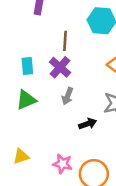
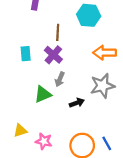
green triangle: (26, 100) -> (43, 94), moved
pink star: (63, 164) -> (44, 141), moved

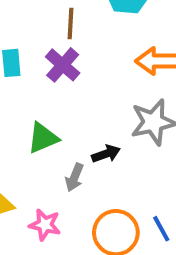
gray arrow: (60, 79) -> (74, 177), moved

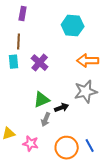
brown line: (71, 24) -> (19, 42), moved
green triangle: (43, 138) -> (42, 100), moved

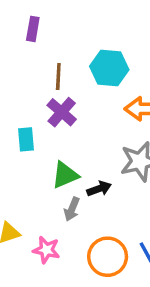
cyan hexagon: (73, 26) -> (109, 68), moved
brown line: (19, 42) -> (58, 77), moved
cyan rectangle: (14, 62) -> (26, 139), moved

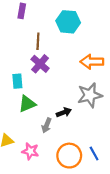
cyan hexagon: (109, 68) -> (68, 22), moved
green triangle: (65, 175) -> (27, 104), moved

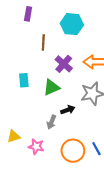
purple cross: (40, 64) -> (64, 64), moved
green triangle: (27, 104) -> (51, 87), moved

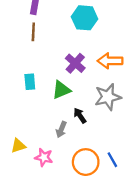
brown line: (43, 42) -> (33, 32), moved
black arrow: (68, 110) -> (80, 116), turned -104

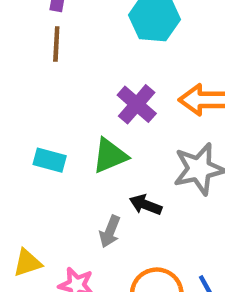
cyan rectangle: (30, 82) -> (50, 160), moved, turned -70
black arrow: (80, 116) -> (146, 205), turned -35

